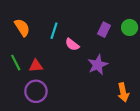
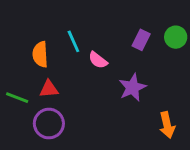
orange semicircle: (22, 27) -> (40, 54), moved, turned -150
cyan line: (54, 31) -> (73, 41), turned -42
green line: (16, 63) -> (17, 98), moved, turned -42

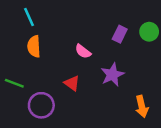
cyan line: (73, 41) -> (29, 17), moved
red triangle: (49, 89) -> (72, 83), moved, turned 42

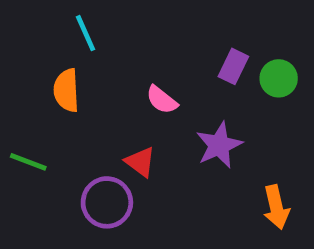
cyan line: (29, 17) -> (85, 33), moved
green circle: (149, 32) -> (279, 78), moved
purple circle: (41, 105) -> (107, 202), moved

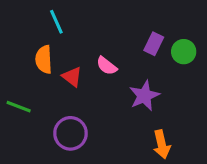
red triangle: (140, 162) -> (72, 77), moved
orange arrow: (276, 207) -> (162, 144), moved

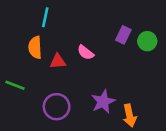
cyan line: (56, 22) -> (45, 17), turned 36
red triangle: (72, 77) -> (58, 61), turned -42
purple star: (144, 96) -> (103, 102), moved

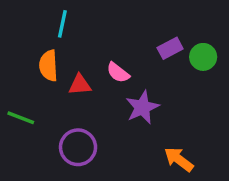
purple rectangle: (123, 35) -> (170, 48), turned 36
purple star: (103, 102) -> (142, 107), moved
orange arrow: (130, 115) -> (179, 159), turned 140

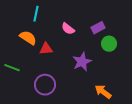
green circle: (203, 57) -> (109, 44), moved
orange semicircle: (48, 66) -> (28, 38), turned 126
pink semicircle: (118, 73) -> (68, 29), moved

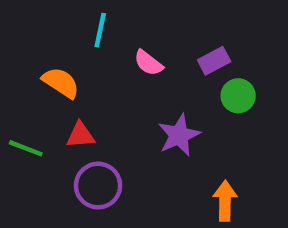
cyan line: (36, 14) -> (100, 30), moved
red triangle: (46, 49) -> (81, 135), moved
orange arrow: (103, 92) -> (225, 201), turned 54

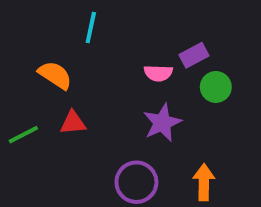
pink semicircle: (148, 63) -> (158, 73), moved, turned -36
green line: (26, 148) -> (23, 135), turned -48
purple circle: (98, 186) -> (136, 182), moved

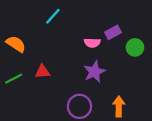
cyan line: (91, 27) -> (53, 16), turned 30
orange semicircle: (55, 75) -> (16, 44), moved
green circle: (216, 87) -> (135, 47), moved

